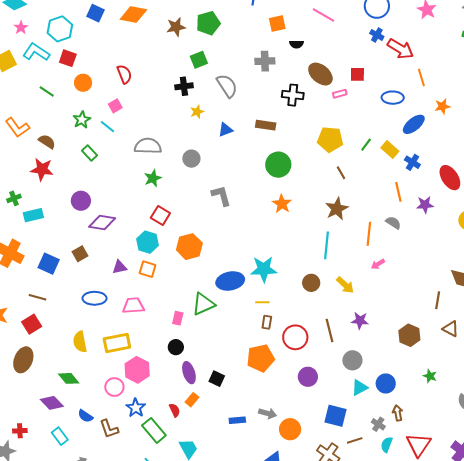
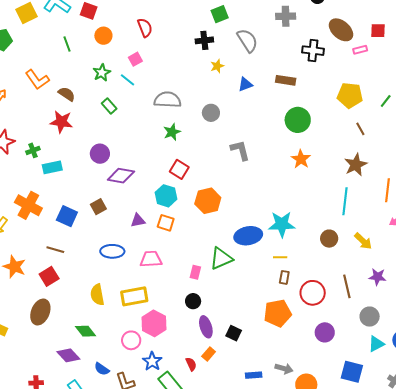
green line: (47, 91) -> (67, 44), turned 35

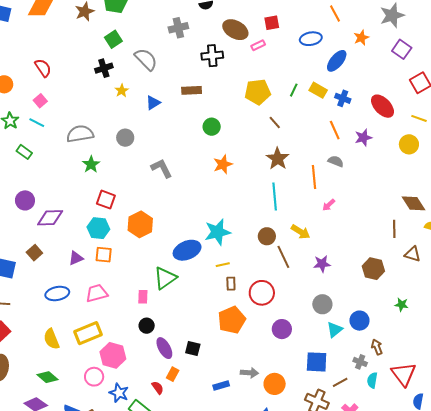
green circle: (298, 120) -> (212, 127), size x0.7
orange star: (301, 159) -> (223, 164), turned 30
brown line: (347, 286) -> (283, 257), moved

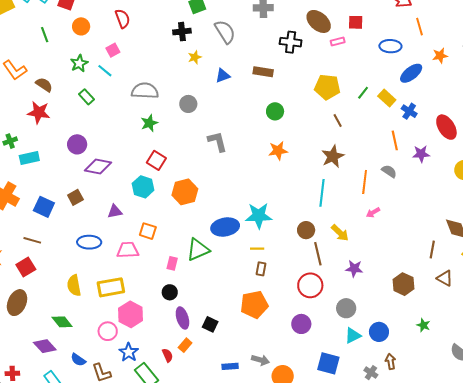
orange square: (104, 255) -> (148, 231), moved
red circle: (262, 293) -> (310, 285), moved

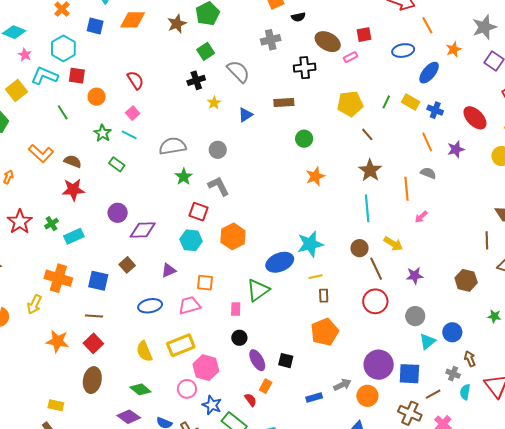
gray L-shape: (217, 142) -> (219, 186), moved
purple circle: (301, 324) -> (379, 365), moved, size x1.5
gray arrow: (260, 360) -> (342, 385), turned -30

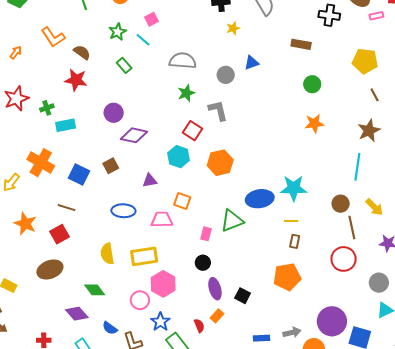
blue triangle: (245, 115) -> (252, 63), moved
brown ellipse: (92, 380) -> (50, 270), turned 45

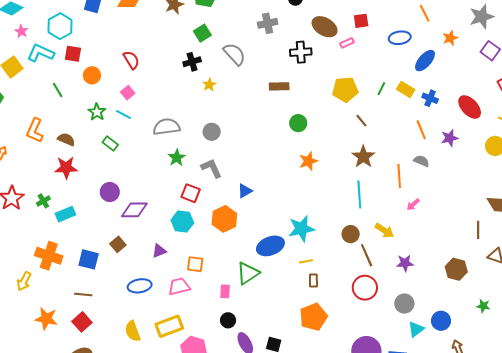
orange L-shape: (53, 37) -> (35, 130), turned 70
blue triangle: (252, 63) -> (245, 191), moved

